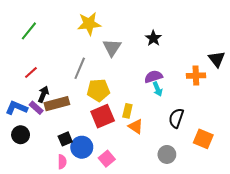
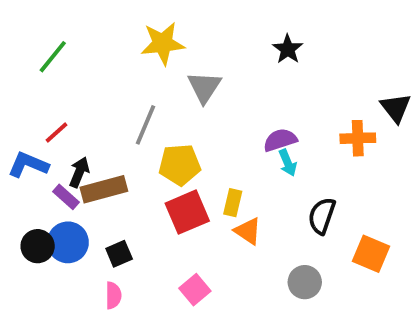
black star: (153, 38) -> (288, 49), moved
blue L-shape: (16, 108) -> (28, 165), moved
blue circle: (82, 147) -> (68, 242), moved

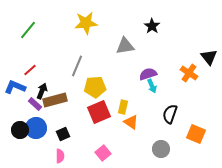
gray triangle: (204, 87) -> (125, 46), moved, turned 48
orange cross: (358, 138) -> (189, 73), turned 36

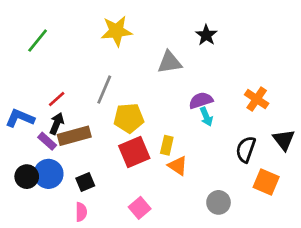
black triangle: (209, 57) -> (284, 140), moved
red line: (30, 70) -> (57, 99), moved
black semicircle: (170, 114) -> (246, 149), moved

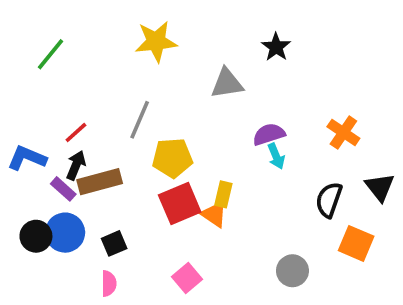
orange triangle: (178, 166) -> (214, 214), moved

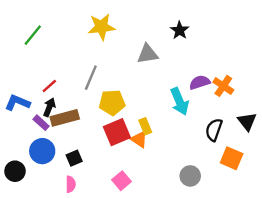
purple semicircle: (269, 134) -> (200, 82), moved
cyan arrow: (276, 156) -> (180, 101), size x1.6
yellow rectangle: (223, 194) -> (145, 126), turned -35
black circle: (36, 236) -> (15, 171), moved

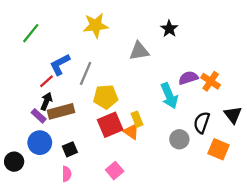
blue L-shape: (17, 103) -> (60, 64), moved, turned -50
gray circle: (190, 176) -> (179, 139), moved

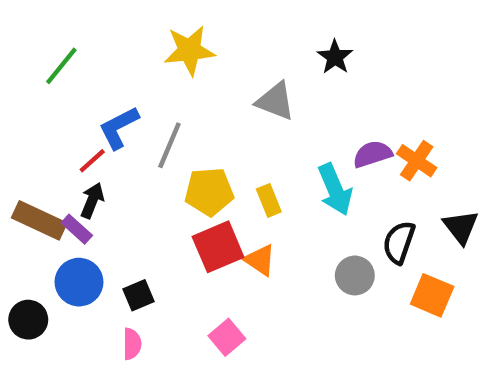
gray triangle: (139, 51) -> (275, 101), turned 30
brown rectangle: (61, 111) -> (39, 220), moved, turned 40
yellow rectangle: (137, 119) -> (269, 200), moved

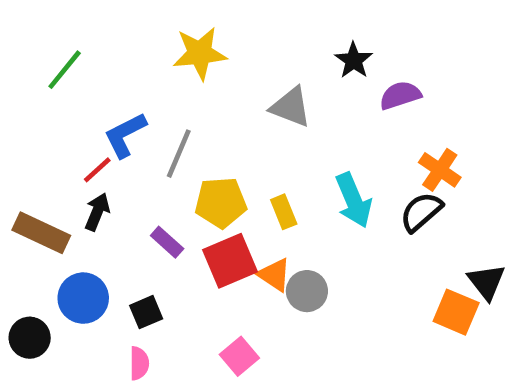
purple semicircle: (372, 154) -> (400, 95), moved
black triangle: (461, 227) -> (486, 282), moved
purple rectangle: (77, 229) -> (167, 242), moved
black semicircle: (399, 242) -> (421, 212), moved, turned 30
gray circle: (355, 275) -> (307, 291), moved

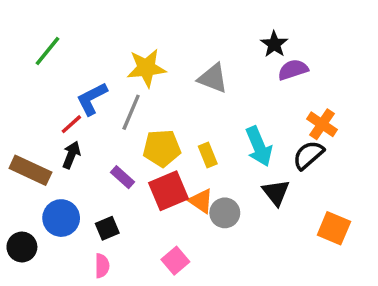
yellow star: (200, 53) -> (146, 68), moved
black star: (354, 60) -> (274, 44), moved
black triangle: (486, 282) -> (276, 192), moved

